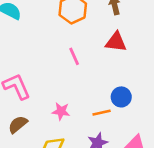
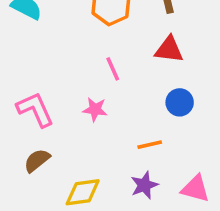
blue circle: (121, 97) -> (180, 102), moved
pink star: (61, 111) -> (95, 109), moved

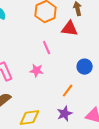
red triangle: (169, 50) -> (70, 29), moved
orange line: (150, 145) -> (68, 91), turned -40

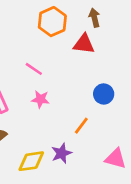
pink line: (47, 48) -> (34, 69), moved, turned -32
purple star: (65, 114) -> (62, 153), moved

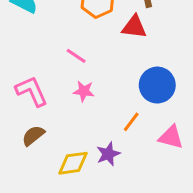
blue circle: (104, 94) -> (157, 85), size x1.5
pink triangle: (115, 159) -> (171, 137), moved

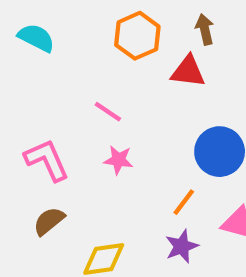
purple star: (108, 154) -> (182, 246), moved

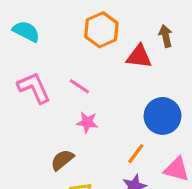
brown arrow: (205, 29) -> (166, 36), moved
pink L-shape: (47, 160) -> (34, 88), moved
brown semicircle: (49, 221) -> (62, 160), moved

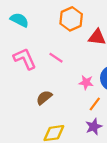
pink star: (87, 122) -> (86, 82), moved
brown semicircle: (62, 160) -> (44, 98), moved

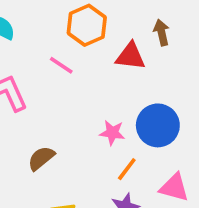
pink line: (56, 58) -> (61, 65), moved

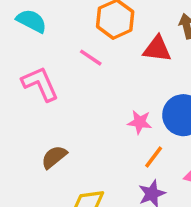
brown semicircle: (41, 158) -> (54, 157), moved

